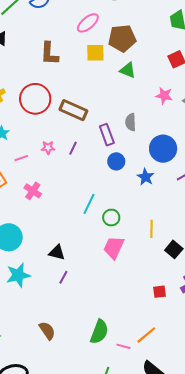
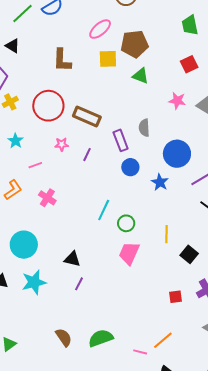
pink star: (48, 148) -> (62, 144), moved
green semicircle: (99, 332) -> (101, 338), moved, turned -130

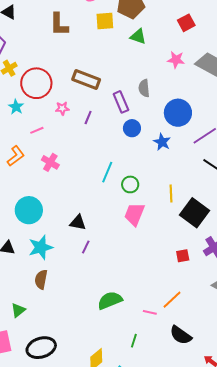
red circle: (48, 106) -> (36, 83), moved
black square: (189, 254) -> (194, 213), size x1.6
brown semicircle: (64, 337) -> (41, 279), moved, turned -132

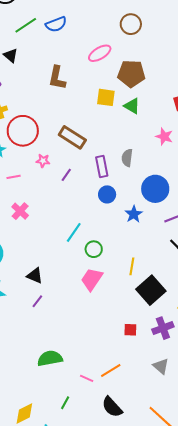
yellow square: (105, 21) -> (106, 97), moved

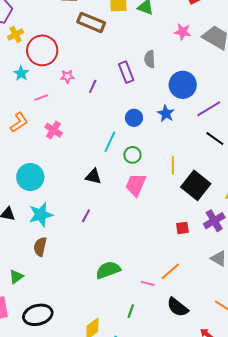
brown rectangle: (72, 137) -> (91, 22), moved
blue circle: (107, 194) -> (134, 118), moved
black triangle: (35, 276) -> (93, 176), moved

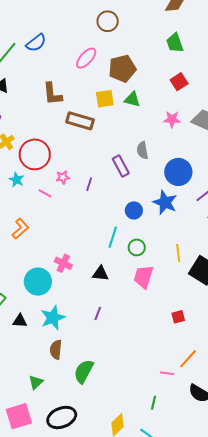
pink line: (41, 98) -> (45, 193), moved, turned 56
blue star: (166, 114) -> (165, 202), size x1.4
pink cross: (53, 130) -> (63, 263), moved
red square: (182, 228) -> (178, 317), moved
green semicircle: (108, 270) -> (84, 371), moved, turned -35

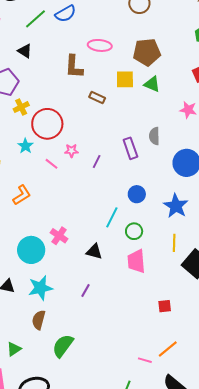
pink ellipse: (86, 58) -> (100, 45), moved, turned 45
brown rectangle: (80, 121) -> (97, 97), size x0.6
blue star: (165, 202) -> (176, 206), moved
pink trapezoid: (143, 277) -> (136, 261), turned -30

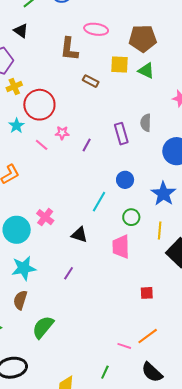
green circle: (134, 231) -> (131, 217), moved

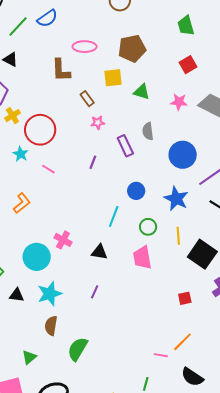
green triangle: (146, 71) -> (142, 92), moved
brown rectangle: (91, 81) -> (87, 99), turned 35
pink star: (62, 133) -> (98, 123), moved
red square: (147, 293) -> (185, 298), moved

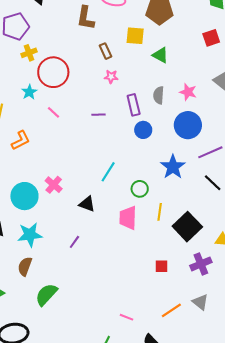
pink star: (179, 102) -> (188, 92), moved
purple line: (93, 162) -> (98, 115), turned 56
blue circle: (136, 191) -> (143, 130), moved
yellow line: (178, 236) -> (160, 212), moved
orange line: (182, 342) -> (171, 310), moved

